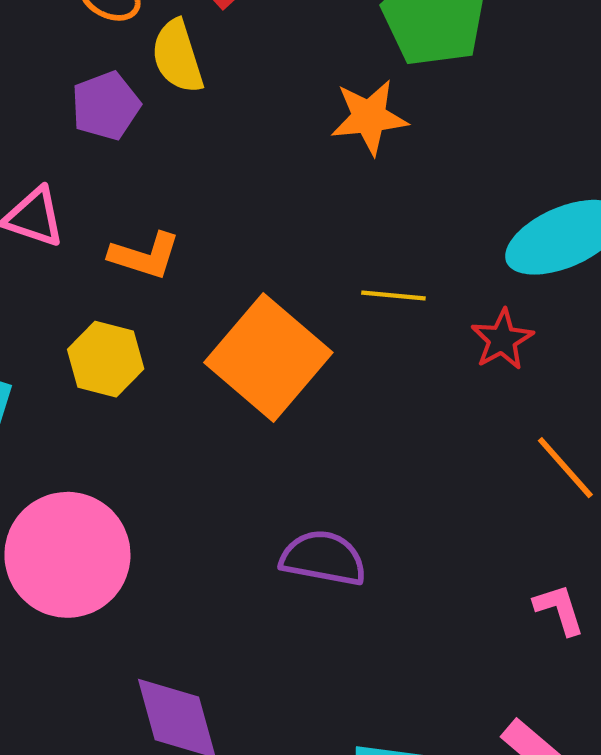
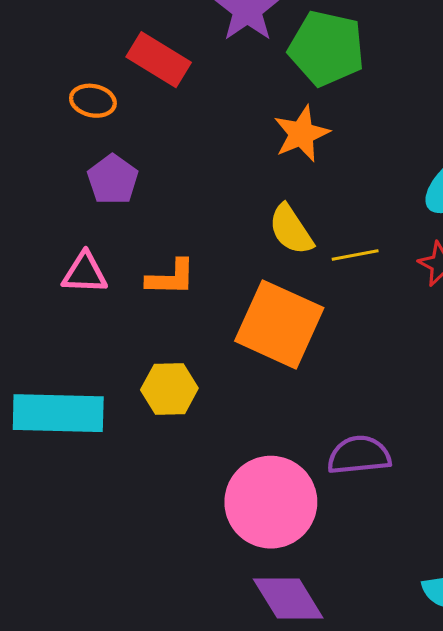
yellow semicircle: (177, 56) -> (291, 230), moved
yellow hexagon: (106, 359) -> (169, 389), moved
pink circle: (67, 555) -> (271, 502), moved

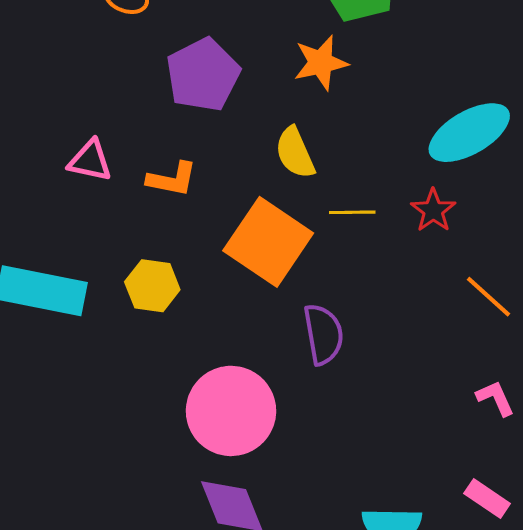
purple pentagon: (113, 180) -> (203, 75), moved, size x1.5
yellow line: (355, 255) -> (352, 212), moved
purple semicircle: (359, 455) -> (323, 334), moved, turned 76

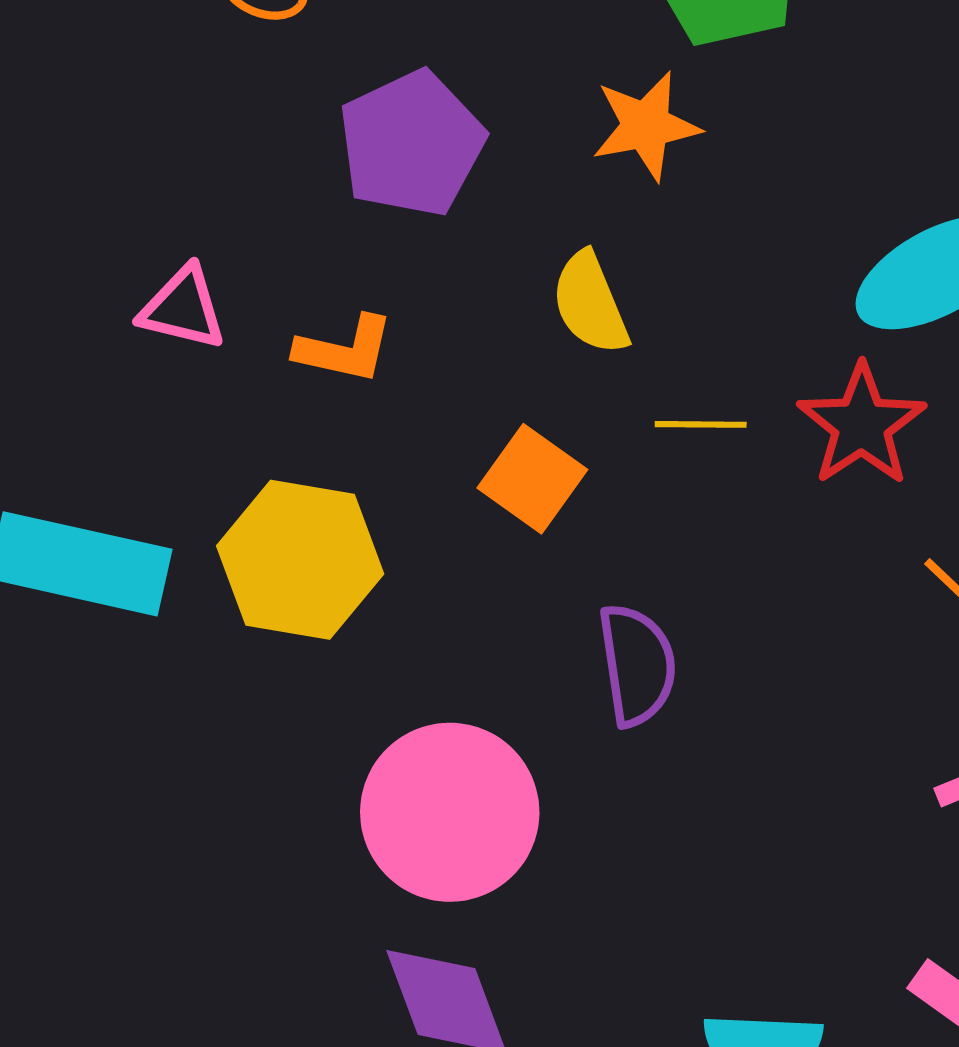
red star: (433, 210) -> (862, 425), size x1.4
orange square: (268, 242) -> (532, 479), size x0.6
yellow hexagon: (152, 286) -> (300, 560), size x1.5

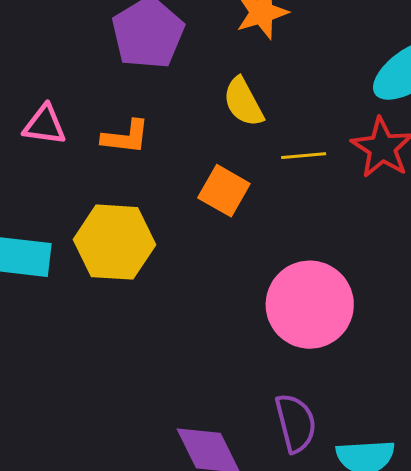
purple semicircle: (637, 665) -> (296, 423), moved
pink circle: (450, 812) -> (310, 305), moved

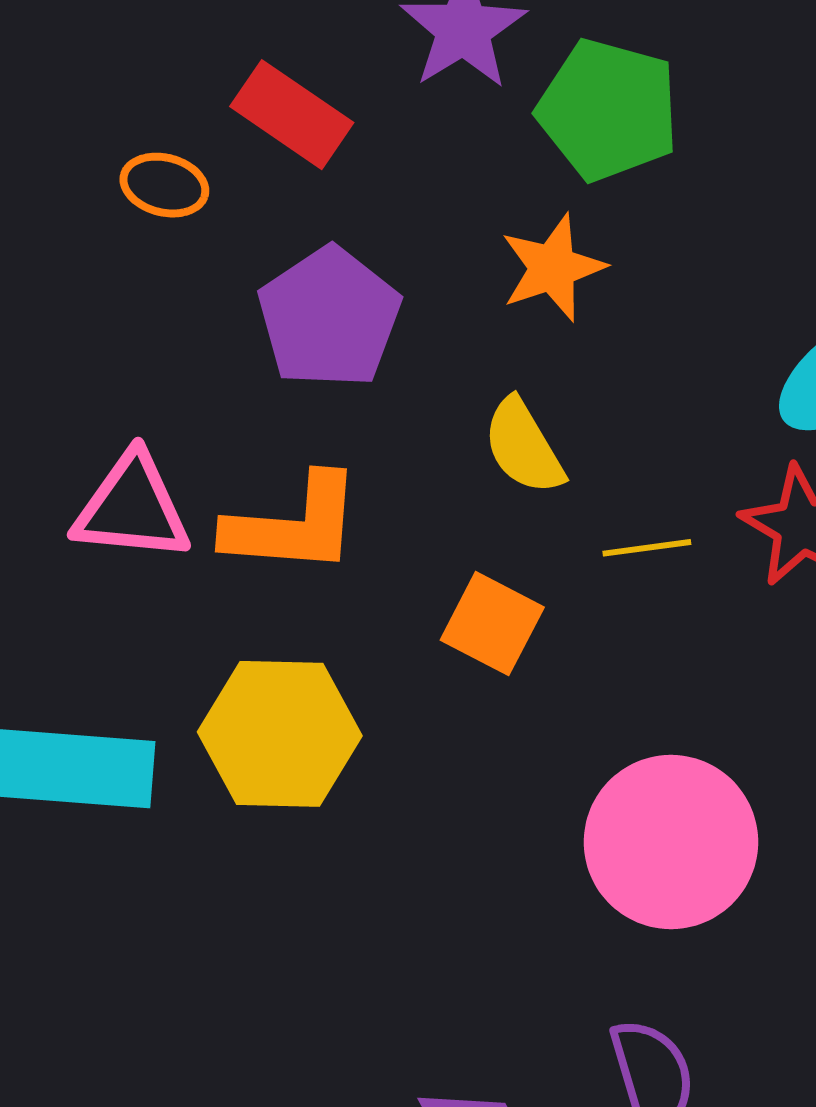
pink triangle: (45, 125) -> (132, 508), size x1.4
orange L-shape: (126, 137) -> (293, 525), size x1.5

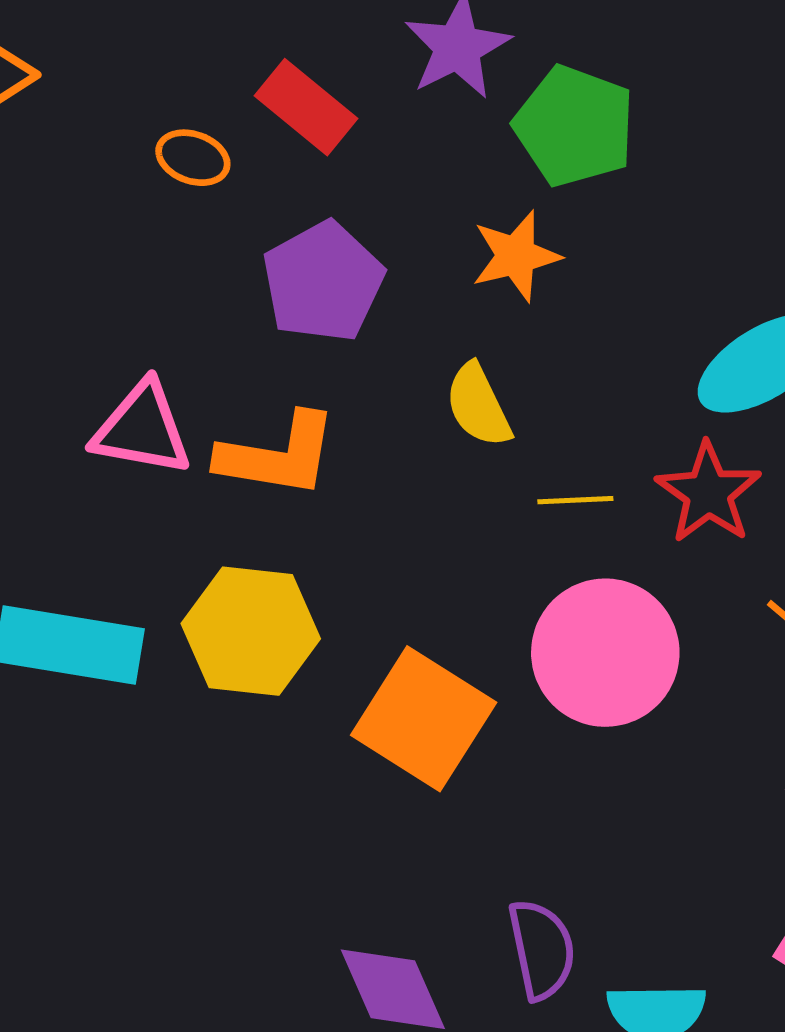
orange square: (492, 624) -> (424, 719), moved, size x1.6
pink circle: (671, 842) -> (605, 653), moved

